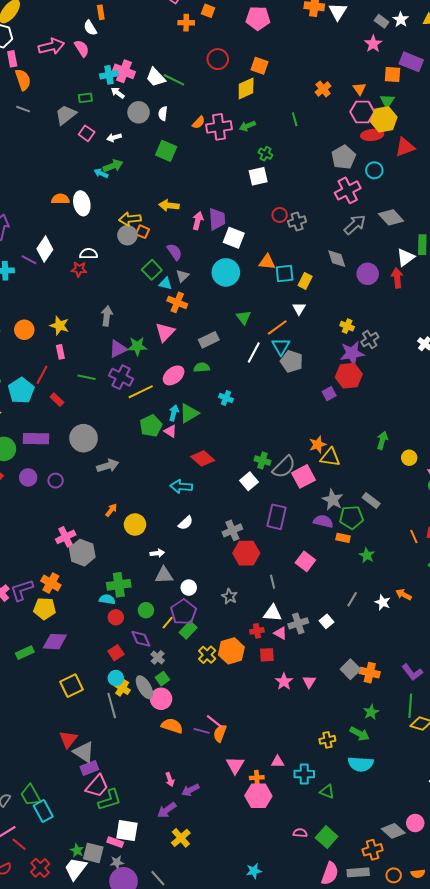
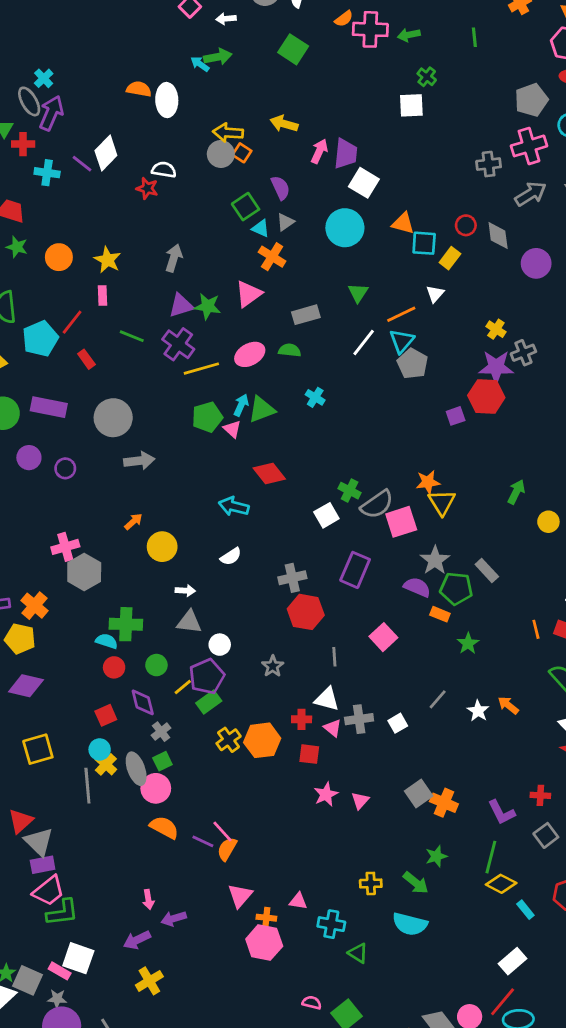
red circle: (280, 215) -> (466, 225), moved
gray cross: (297, 221) -> (489, 164), moved
yellow triangle: (330, 457) -> (442, 502), turned 40

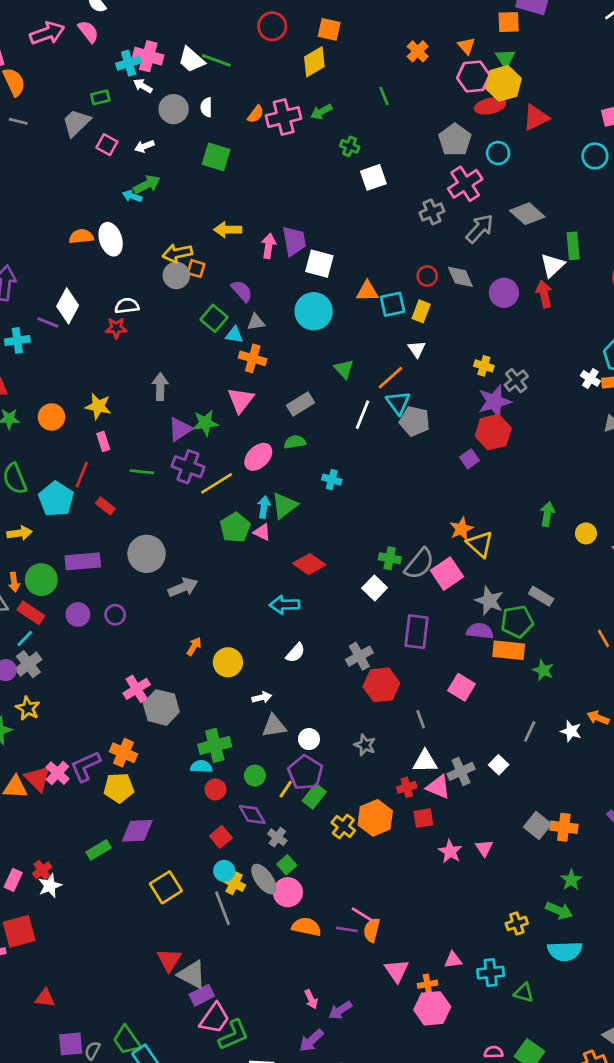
white square: (411, 105) -> (373, 177), moved
gray triangle: (285, 222) -> (256, 322), turned 42
orange rectangle: (440, 614) -> (509, 650), size x1.6
pink triangle: (333, 728) -> (438, 787), size x1.4

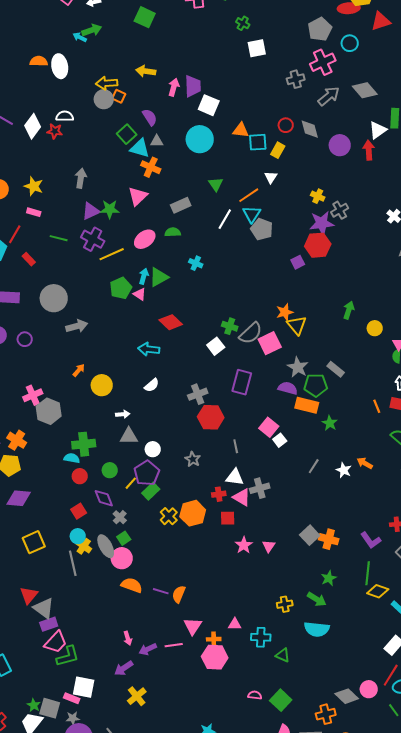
white diamond: (68, 306) -> (33, 126), moved
cyan triangle: (234, 335) -> (140, 148), size x1.5
pink rectangle: (103, 441) -> (34, 212), turned -64
white square: (499, 765) -> (280, 440), moved
pink line: (363, 915) -> (174, 645), moved, turned -48

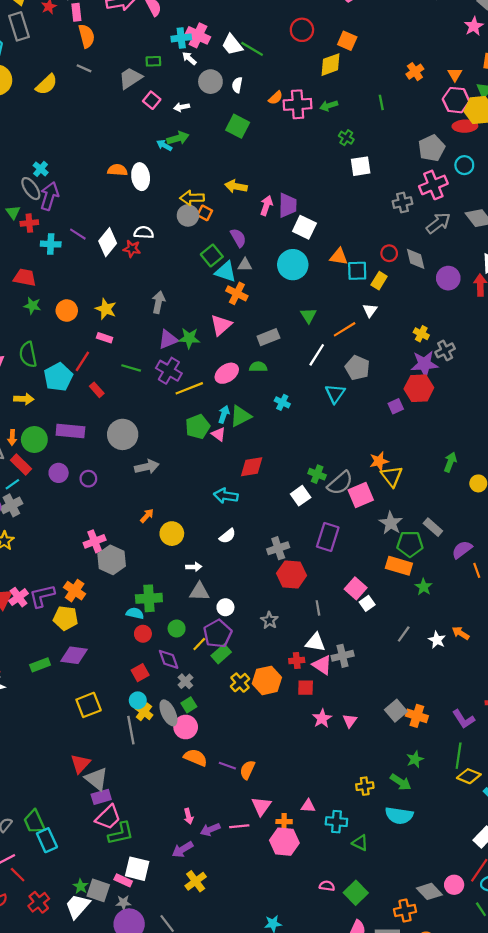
cyan triangle: (252, 214) -> (335, 394), moved
red diamond: (171, 322) -> (252, 467), turned -55
purple semicircle: (288, 388) -> (462, 550), moved, turned -54

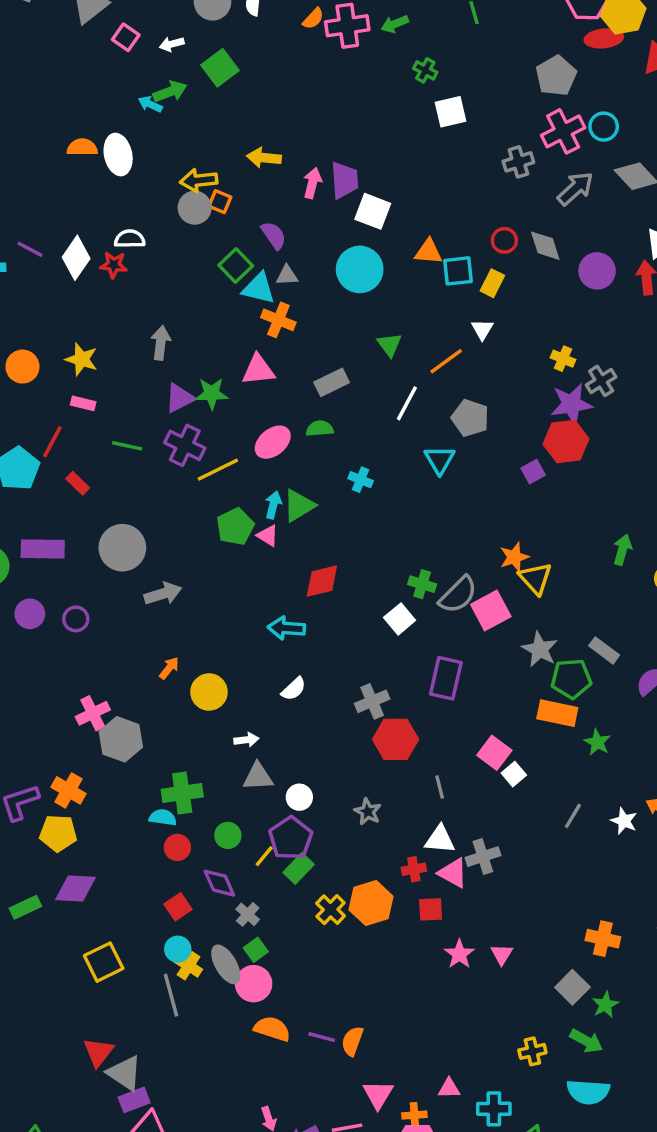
green square: (238, 126) -> (220, 68), moved, turned 30
cyan circle: (464, 165) -> (604, 127), moved
pink triangle: (221, 325) -> (258, 370), turned 40
gray square: (396, 711) -> (572, 987), moved

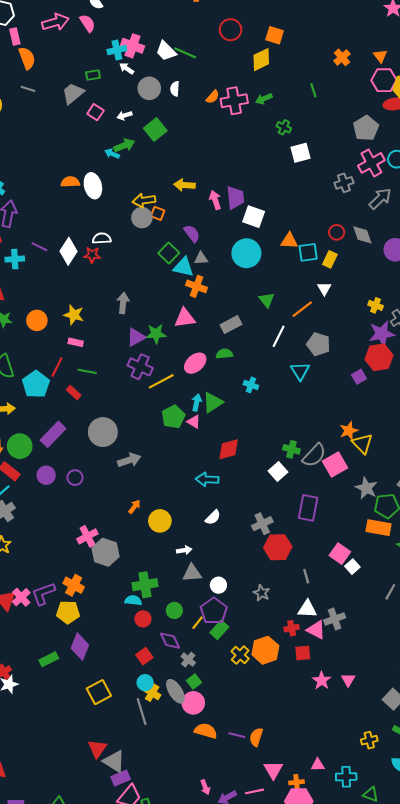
pink arrow: (312, 183) -> (215, 200), turned -30
green line: (127, 446) -> (87, 371), moved
purple rectangle: (43, 549) -> (53, 434), turned -45
purple diamond: (75, 888) -> (80, 647), turned -70

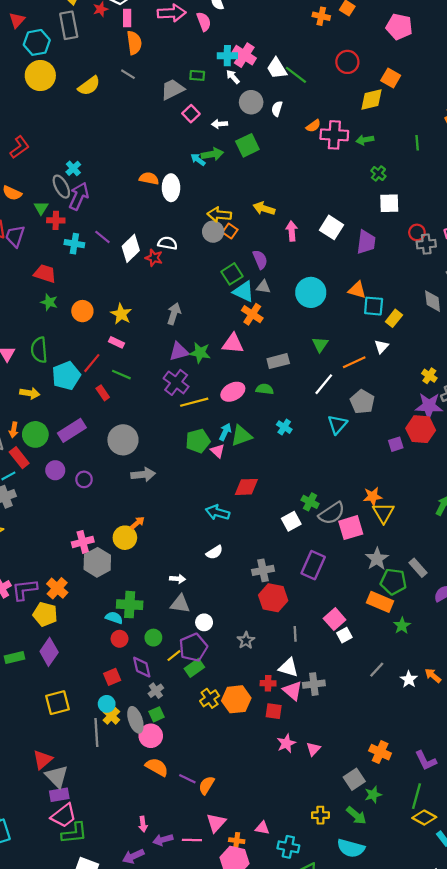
purple trapezoid: (235, 198) -> (366, 242), moved
white square: (254, 217) -> (331, 227), moved
red circle: (337, 232) -> (417, 232), moved
yellow circle: (160, 521) -> (125, 538), moved

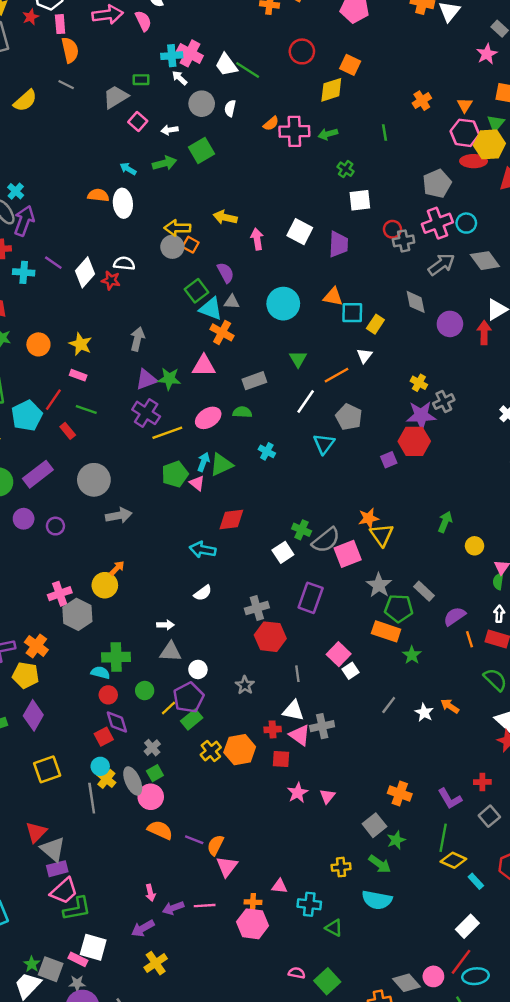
cyan arrow: (198, 160) -> (128, 169), moved
purple diamond: (142, 667) -> (117, 722), moved
pink triangle: (216, 823) -> (227, 866), moved

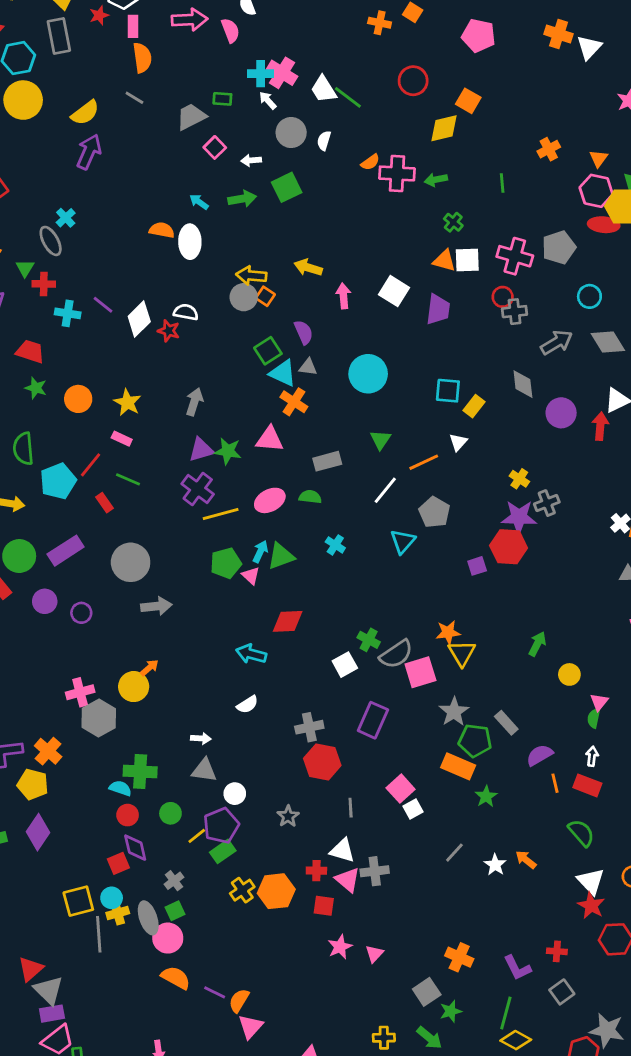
purple arrow: (24, 221) -> (89, 152), moved
pink cross: (437, 223) -> (515, 256), moved, turned 32
orange triangle: (333, 297) -> (444, 261), moved
yellow square: (47, 769) -> (78, 901), moved
yellow cross: (106, 779) -> (118, 913), turned 30

